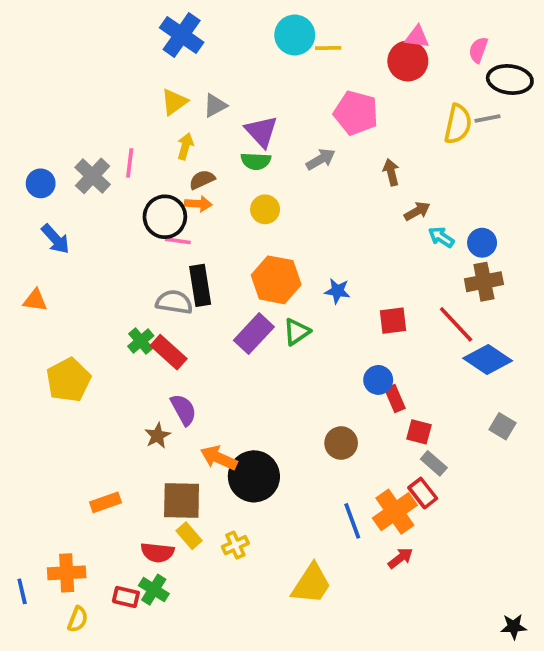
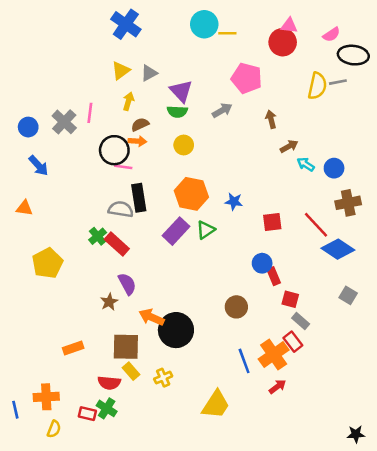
pink semicircle: (478, 50) -> (331, 34), turned -144
brown cross: (484, 282) -> (348, 203), moved

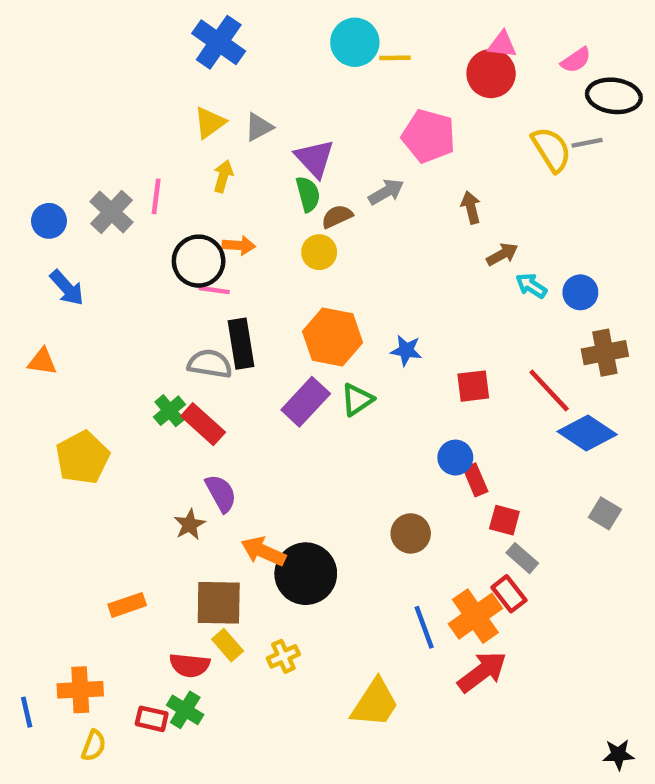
yellow semicircle: (317, 86) -> (551, 149), turned -44
green semicircle: (177, 112) -> (308, 194), turned -108
brown semicircle: (140, 124) -> (337, 216), moved
red arrow: (277, 387) -> (482, 672), size x1.6

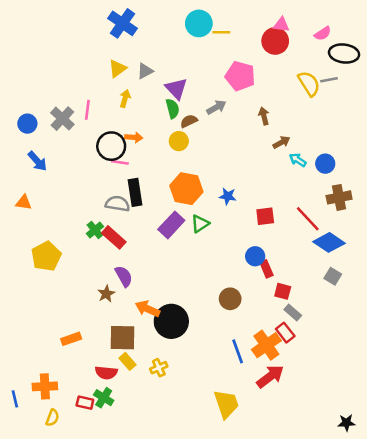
gray square: (605, 513) -> (333, 276), moved
yellow trapezoid: (375, 703) -> (226, 404), moved, turned -52

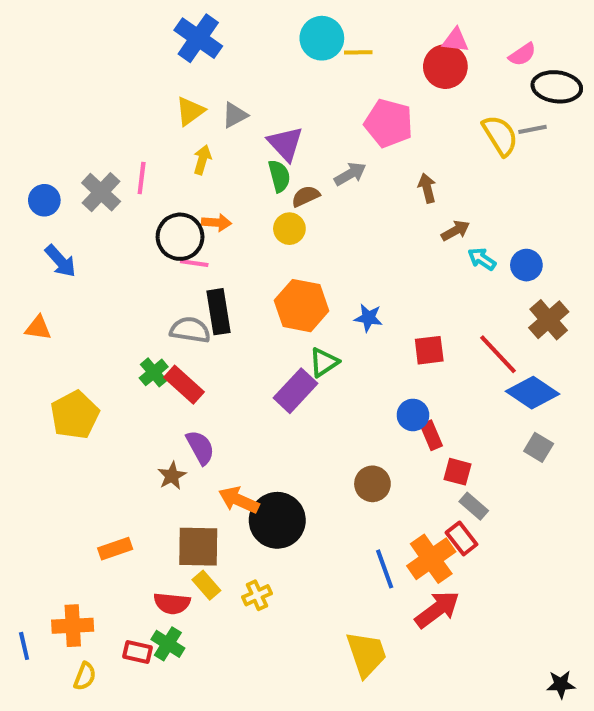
brown cross: (339, 197) -> (549, 320), turned -30
purple rectangle: (171, 225) -> (295, 391), moved

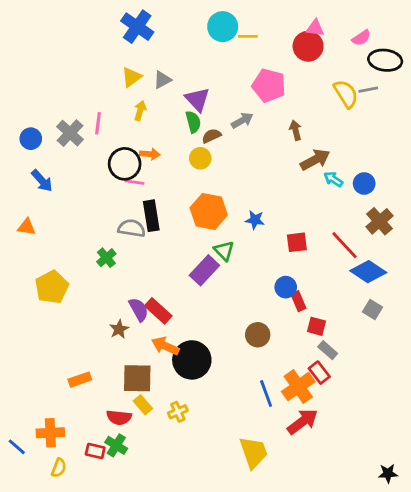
brown arrow: (456, 231) -> (315, 160), size x1.5
green triangle: (324, 362) -> (224, 251), turned -40
red rectangle: (184, 385) -> (158, 311), moved
blue line: (24, 646) -> (17, 447), turned -36

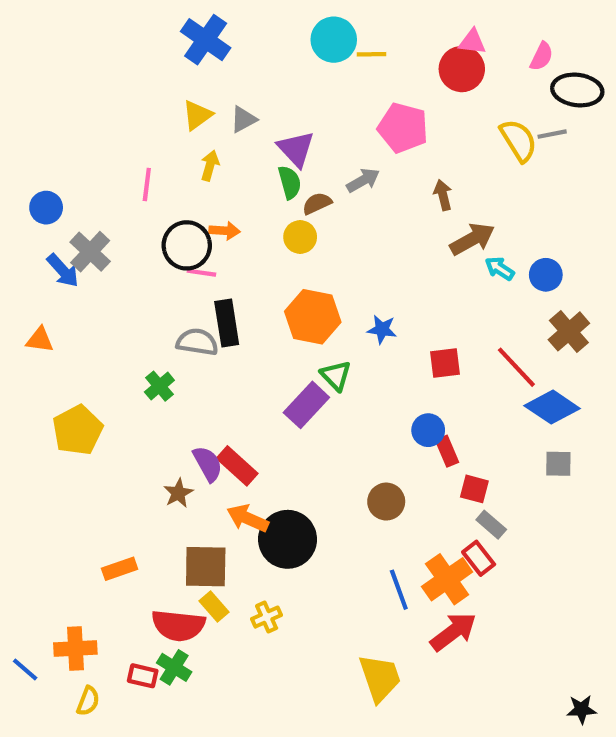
pink semicircle: (361, 38) -> (542, 56), turned -30
gray cross: (70, 133) -> (90, 252), moved
gray square: (373, 310) -> (558, 464), turned -30
red semicircle: (119, 417) -> (178, 625), size x1.4

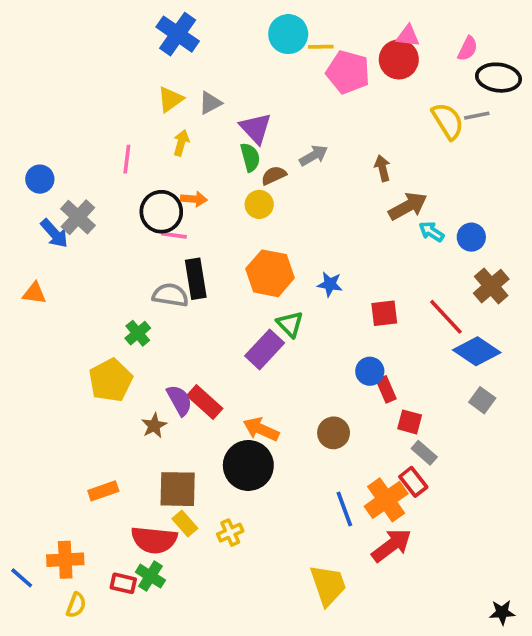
pink pentagon: (403, 128) -> (348, 72), moved
yellow pentagon: (78, 430) -> (111, 380), moved
gray square: (558, 464) -> (482, 400), turned 35
orange arrow: (248, 518) -> (261, 429), moved

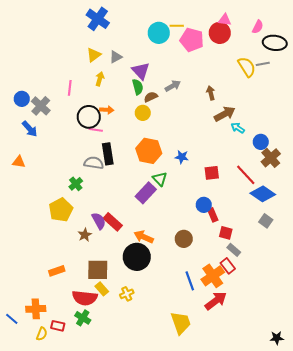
cyan circle: (288, 34) -> (159, 33), moved
gray cross: (78, 217) -> (41, 106), moved
blue circle: (471, 237) -> (261, 142), moved
red rectangle: (123, 583) -> (58, 326), moved

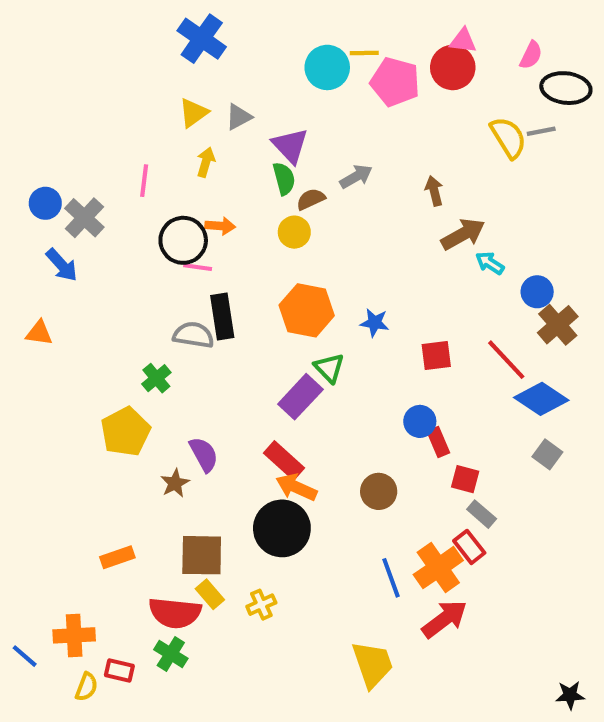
red rectangle: (113, 222) -> (284, 461), moved

